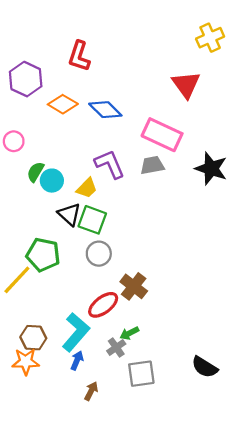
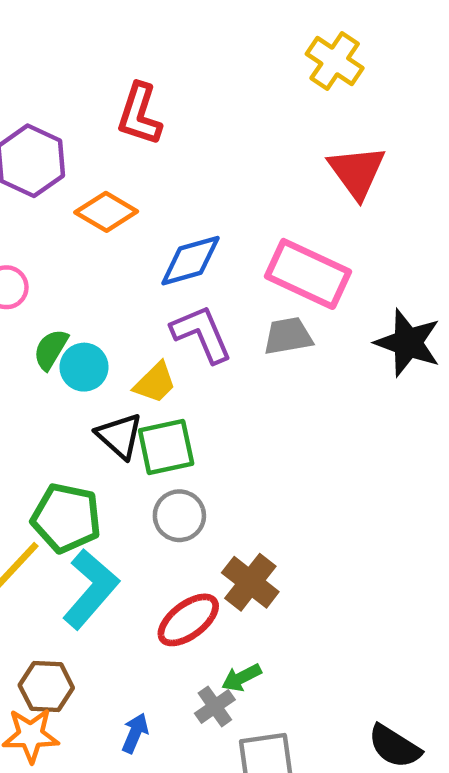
yellow cross: (210, 38) -> (335, 61), moved, turned -32
blue diamond: (105, 110) -> (190, 261), moved, turned -60
green square: (92, 220) -> (166, 447), turned -32
cyan L-shape: (76, 332) -> (91, 589), moved

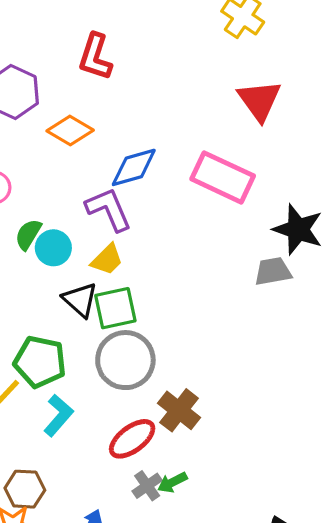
purple L-shape: (202, 334) -> (109, 209), moved
gray trapezoid: (288, 336) -> (273, 271), moved
gray circle: (179, 516) -> (125, 360), size x1.5
cyan L-shape: (91, 589) -> (58, 415), size x0.7
gray cross: (215, 706) -> (147, 486), moved

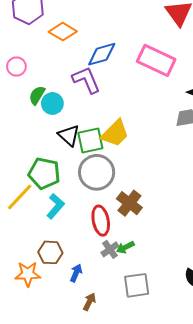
yellow trapezoid: (107, 260) -> (115, 133), moved, size x1.4
red ellipse: (132, 439) -> (101, 221), turned -64
brown hexagon: (25, 489) -> (50, 252), moved

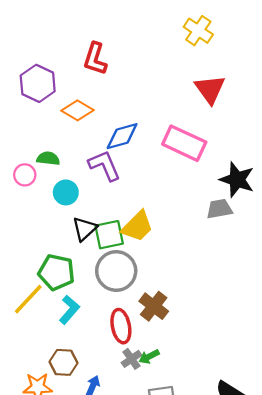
pink circle: (16, 67) -> (25, 175), moved
green semicircle: (37, 95) -> (48, 158), moved, turned 66
black triangle: (69, 135) -> (85, 229), turned 35

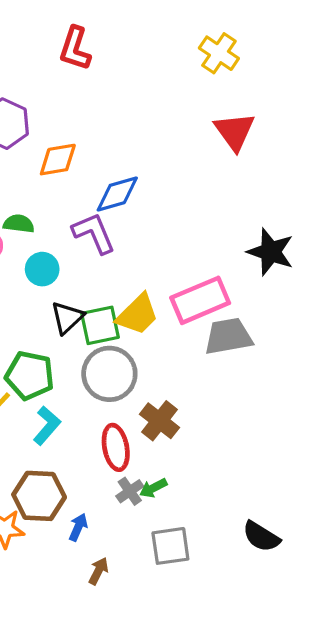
red L-shape: (95, 59) -> (75, 48), moved
orange diamond: (78, 110) -> (58, 160), turned -40
pink rectangle: (184, 143) -> (200, 300), moved, turned -48
gray trapezoid: (219, 209) -> (228, 336), moved, size x1.4
brown hexagon: (63, 362) -> (39, 496), size x1.4

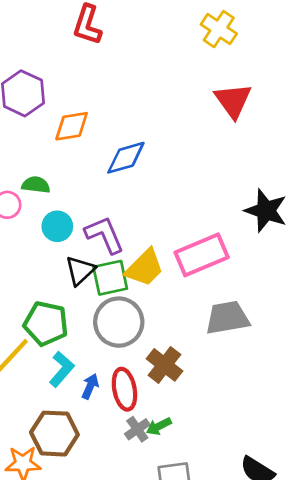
purple L-shape: (94, 233) -> (104, 235), moved
gray trapezoid: (228, 336) -> (227, 318), moved
blue arrow: (78, 527) -> (90, 386), moved

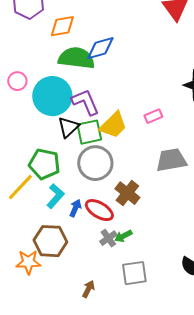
green semicircle: (36, 185) -> (76, 58), moved, size x1.8
cyan circle: (57, 226) -> (52, 96), size x1.8
pink rectangle: (202, 255) -> (153, 116), size x0.5
red ellipse: (124, 389) -> (99, 210), turned -48

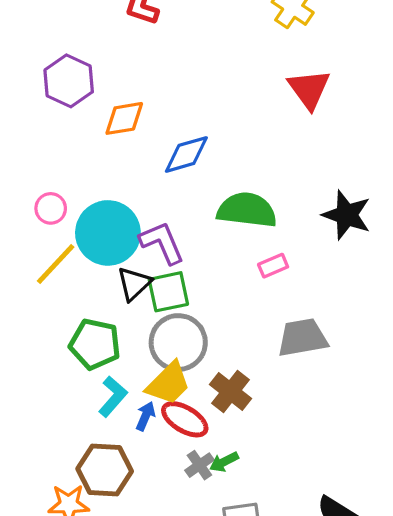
green semicircle: (76, 58) -> (247, 210), moved
yellow trapezoid: (113, 125) -> (168, 383), moved
yellow line: (20, 187) -> (56, 264), moved

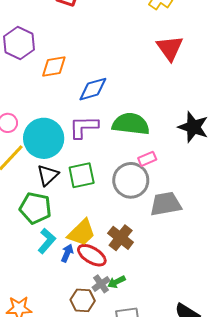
purple L-shape: (162, 243) -> (84, 127), moved, turned -68
black triangle: (134, 284) -> (48, 175), moved
gray circle: (178, 342) -> (131, 180), moved
brown hexagon: (105, 470) -> (83, 300), moved, size x0.7

